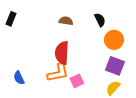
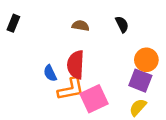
orange circle: (114, 40) -> (146, 60), moved
blue semicircle: (19, 78) -> (50, 73), moved
pink square: (77, 81) -> (94, 99), size x1.6

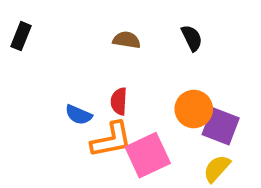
orange circle: (146, 60) -> (194, 109), moved
red semicircle: (76, 65) -> (119, 101), size x0.6
blue semicircle: (50, 73) -> (79, 115), turned -42

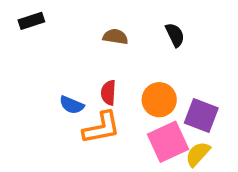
black rectangle: (21, 36) -> (31, 21), moved, turned 50
orange circle: (194, 109) -> (159, 100), moved
pink square: (148, 155) -> (168, 142), moved

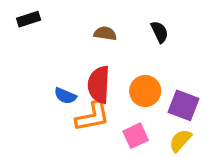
red semicircle: (108, 93) -> (99, 85), size x1.6
pink square: (168, 142) -> (136, 136), moved, size x0.7

